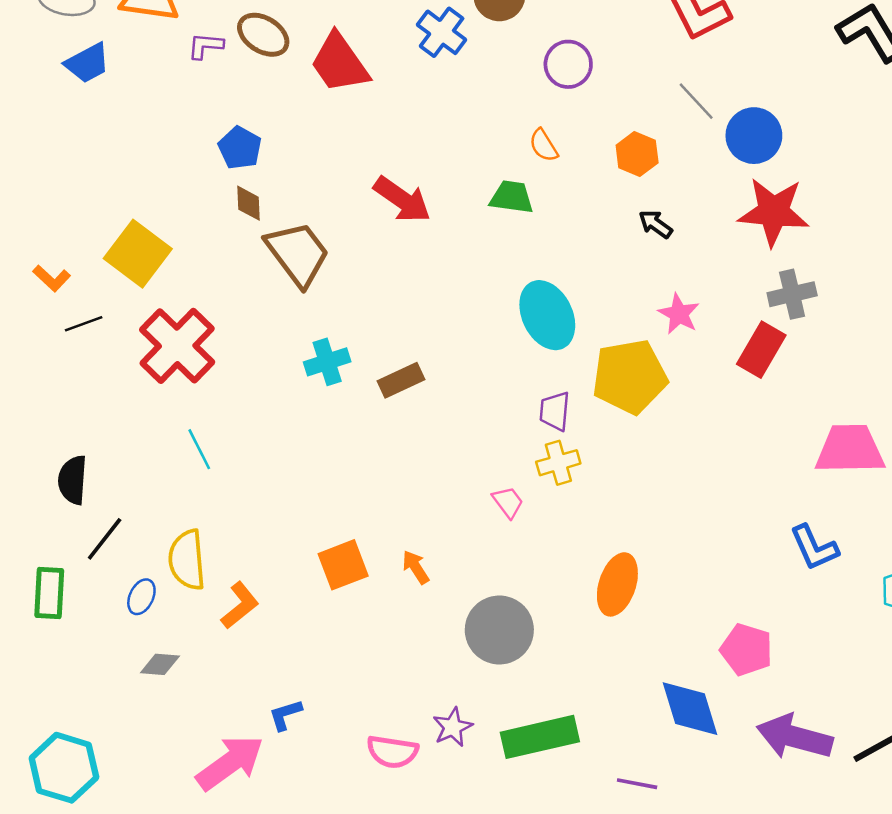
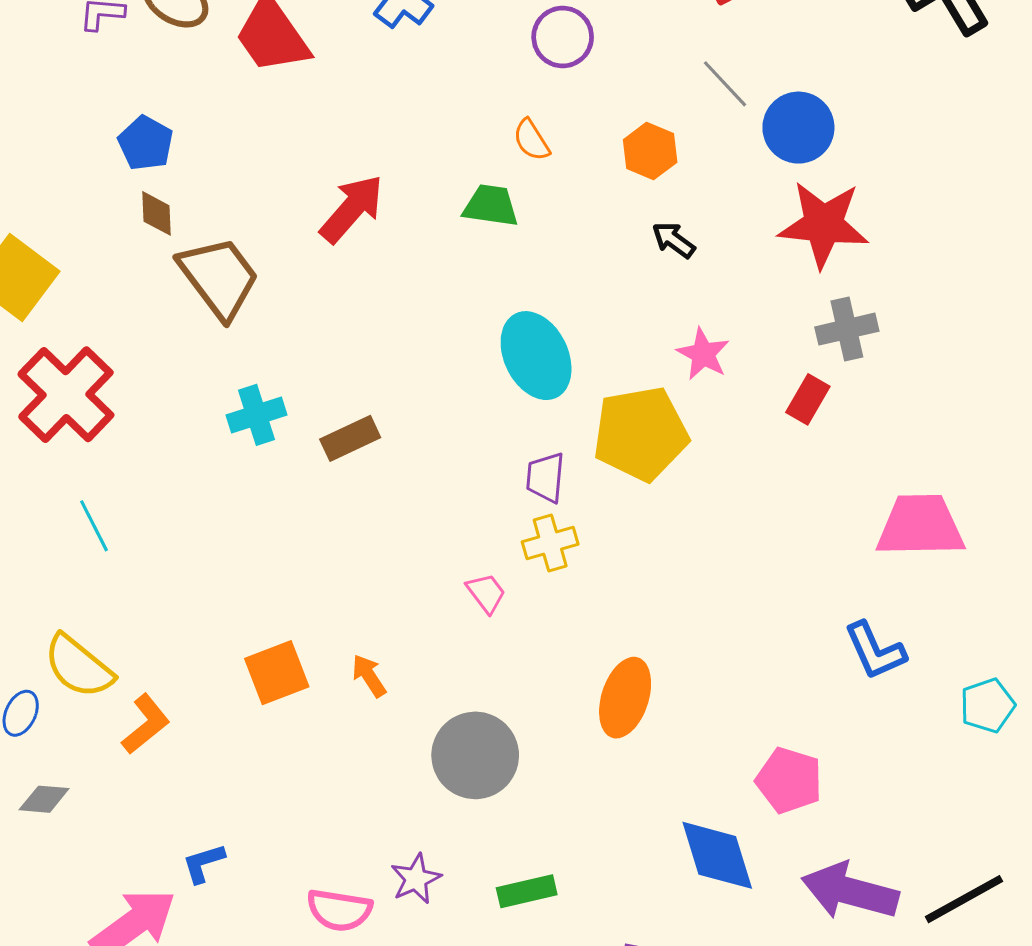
red arrow: (402, 200) -> (352, 209), turned -84
red rectangle: (761, 350) -> (808, 399), size x0.7
yellow semicircle: (187, 560) -> (78, 666), turned -46
green rectangle: (540, 737) -> (527, 891), size x0.6

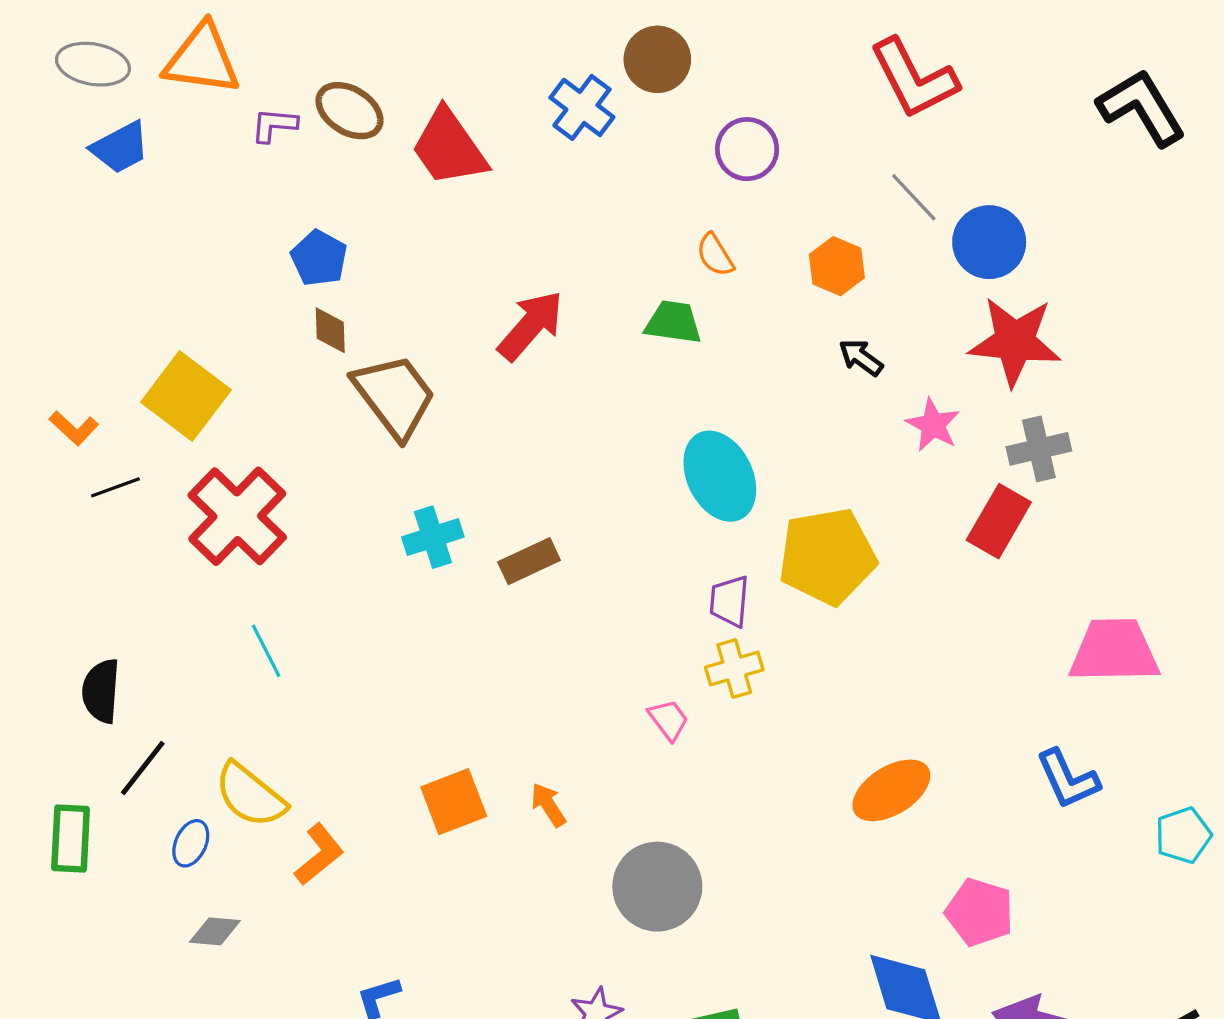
pink star: (703, 354) -> (933, 425), moved
red rectangle: (808, 399) -> (999, 521), size x1.4
orange ellipse: (625, 698) -> (891, 790), moved, turned 40

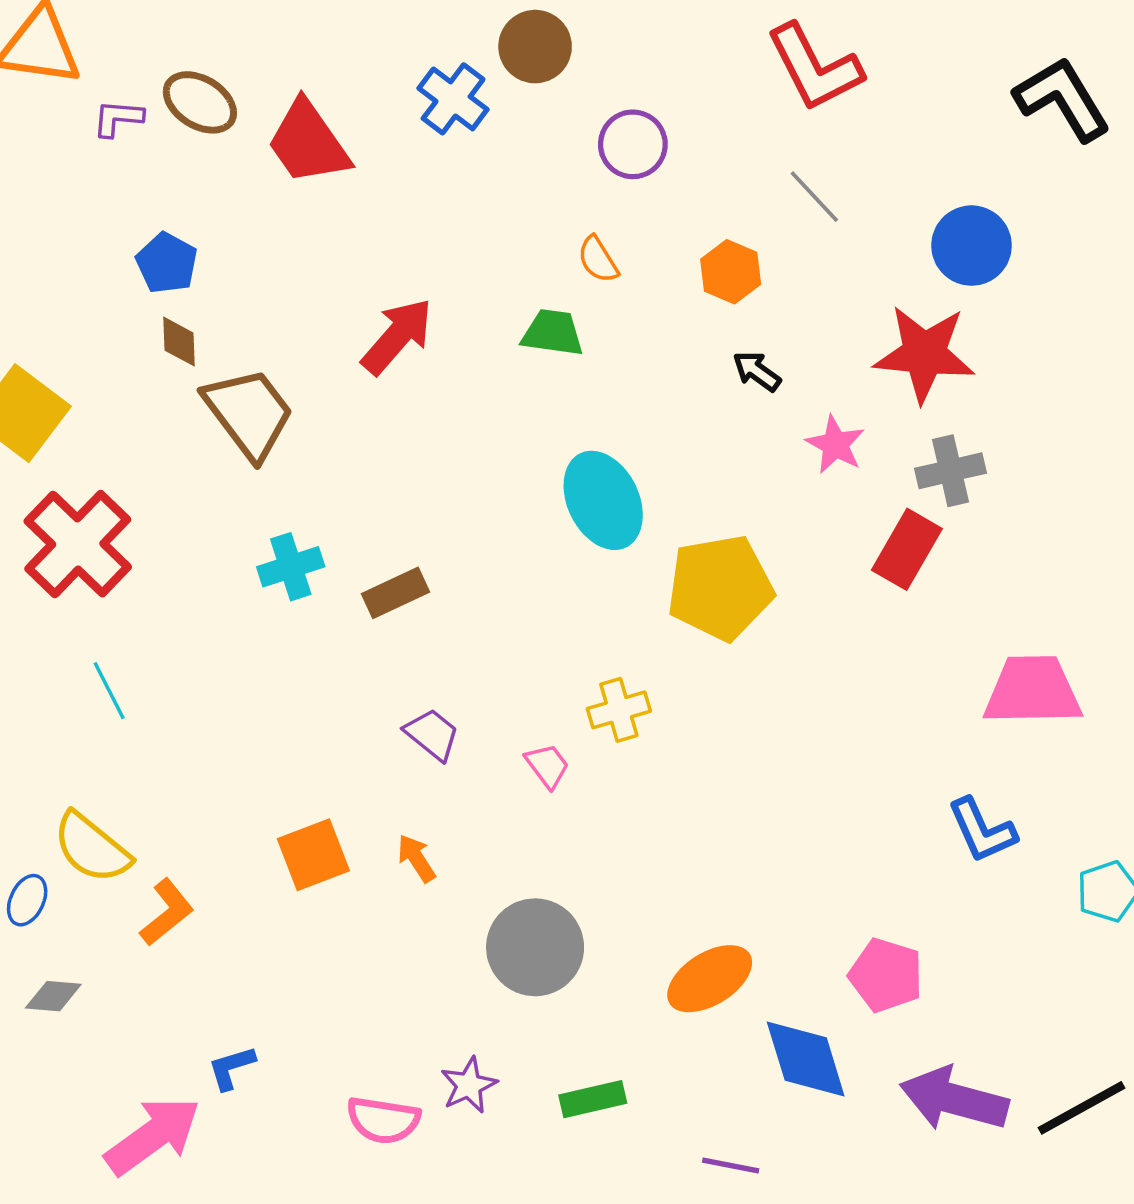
blue circle: (989, 242) -> (971, 246), moved
purple trapezoid: (729, 601) -> (432, 734), moved, turned 124
orange ellipse: (891, 790) -> (710, 979), moved

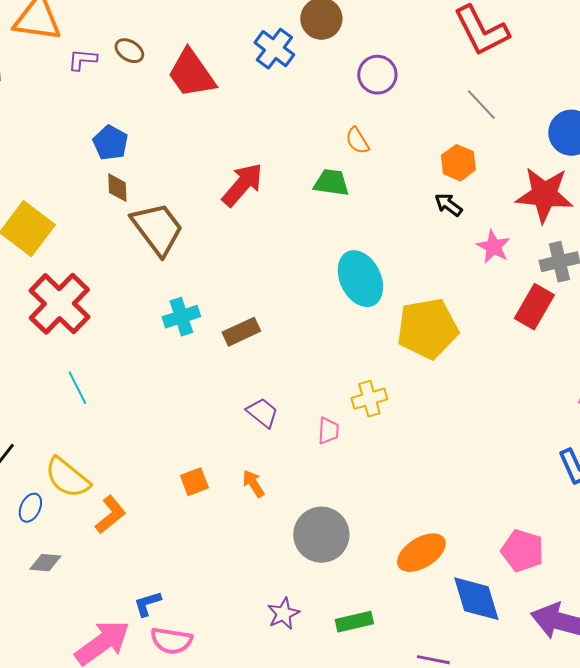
brown ellipse: (200, 102) -> (129, 51), size x0.7
orange hexagon: (731, 272) -> (458, 163), moved
pink trapezoid: (547, 766) -> (328, 431), turned 40
orange square: (313, 855) -> (194, 482), size x0.7
pink semicircle: (383, 1120) -> (171, 641), moved

